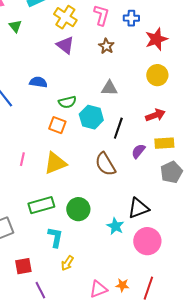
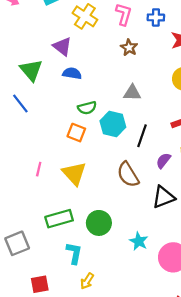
green triangle: (15, 26) -> (31, 70), moved, size x1.6
purple triangle: (65, 45) -> (62, 46), moved
blue semicircle: (38, 82) -> (72, 73), moved
yellow triangle: (55, 163) -> (74, 173), turned -50
black triangle: (138, 208) -> (163, 197), moved

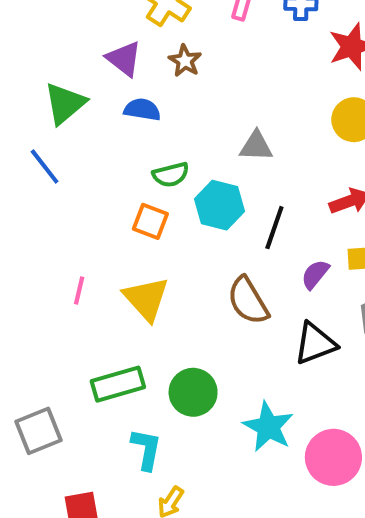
brown star: (129, 48) -> (185, 61), moved
green triangle: (31, 70) -> (65, 103), turned 30
cyan star: (139, 241) -> (268, 427), size x1.4

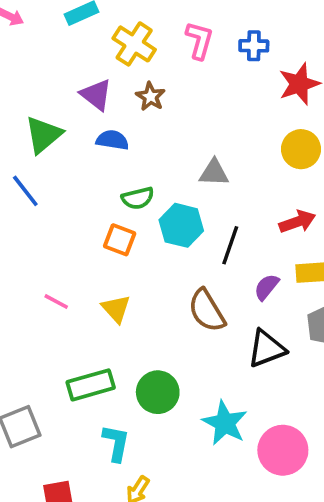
pink line: (79, 291) -> (56, 301), turned -75
yellow triangle: (146, 299) -> (116, 309), size x0.7

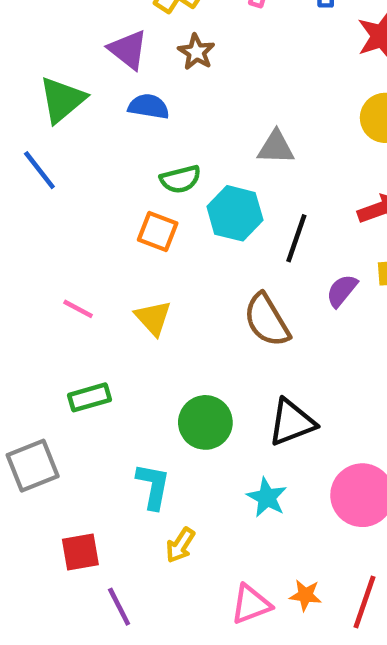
black triangle: (267, 349) -> (292, 422), moved
green rectangle: (91, 385) -> (89, 397), moved, size x0.7
cyan star: (225, 423) -> (267, 497), moved, size x0.7

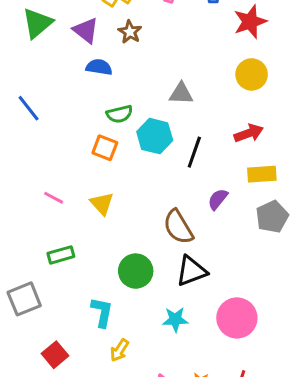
green triangle: (62, 100) -> (37, 23), moved
purple semicircle: (342, 291) -> (218, 199), moved
brown semicircle: (267, 320) -> (178, 227), moved
cyan star: (267, 497) -> (175, 319), turned -30
red square: (80, 552) -> (55, 355), turned -30

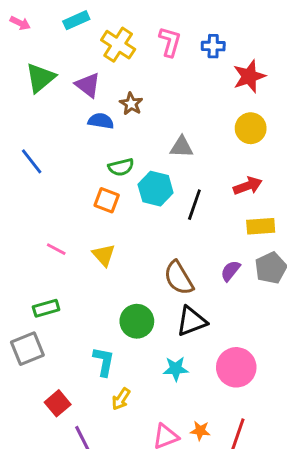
brown star: (130, 32) -> (131, 104), moved
purple semicircle: (218, 199) -> (230, 271), moved
green rectangle: (61, 255) -> (46, 308), moved

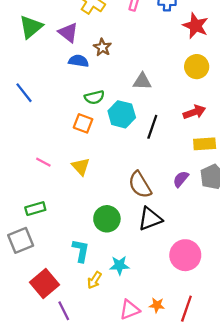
red star: (249, 76) -> (196, 26), turned -30
cyan star: (176, 369) -> (119, 265), moved
red square: (58, 403) -> (44, 284), size x1.4

